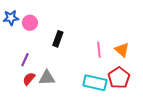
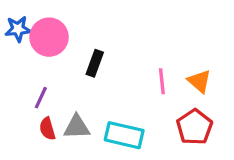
pink circle: (30, 23) -> (49, 37), size x1.5
red semicircle: (29, 79) -> (47, 129), turned -56
cyan rectangle: (95, 83) -> (124, 135), moved

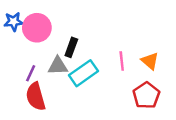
gray triangle: (77, 127) -> (58, 66), moved
red semicircle: (47, 129) -> (36, 97), size x1.6
cyan rectangle: (124, 135) -> (84, 73), moved, turned -48

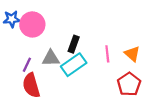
black rectangle: (71, 47) -> (74, 44), moved

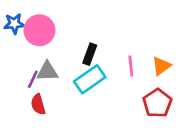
orange triangle: (132, 54) -> (161, 66), turned 42
gray triangle: (51, 58) -> (47, 71), moved
red semicircle: (31, 85) -> (38, 104), size x0.7

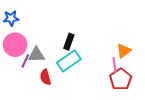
pink circle: (39, 30) -> (15, 45), moved
pink line: (131, 66) -> (115, 65), moved
red semicircle: (38, 104) -> (45, 77), moved

